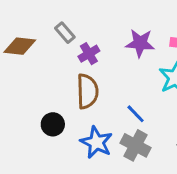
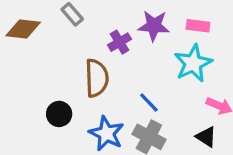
purple cross: (89, 54) -> (120, 42), moved

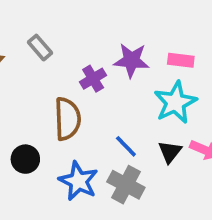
black triangle: (206, 137) -> (170, 152), moved, turned 35

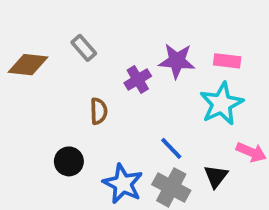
brown semicircle: (67, 119) -> (99, 111), moved, size x0.6
black triangle: (170, 152) -> (216, 176), moved

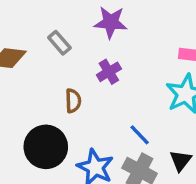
purple star: (177, 61) -> (111, 22), moved
black circle: (69, 161) -> (46, 147), size x1.6

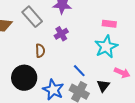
gray rectangle: (59, 43) -> (32, 17), size x1.5

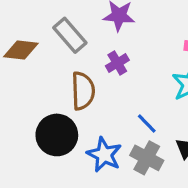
brown semicircle: (40, 51) -> (83, 91), size x1.6

